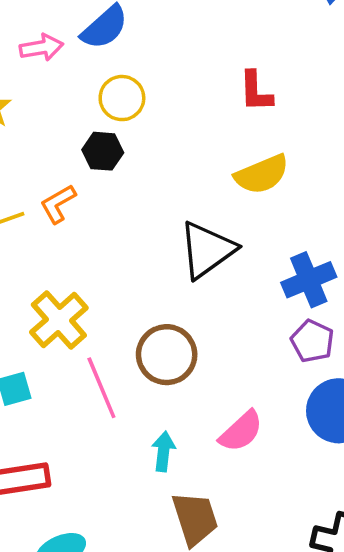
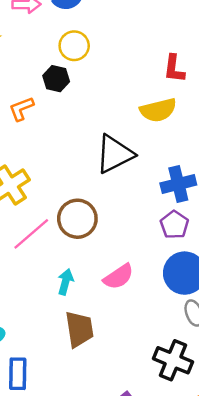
red L-shape: (256, 91) -> (174, 69), moved
pink line: (101, 388) -> (31, 234), turned 63

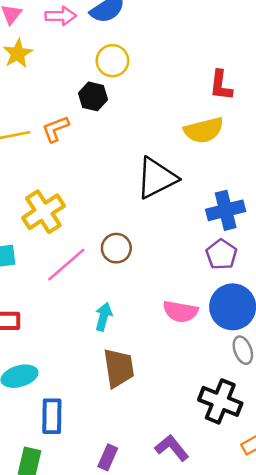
brown circle: (77, 219) -> (116, 248), size x0.7
pink semicircle: (118, 277) -> (180, 312), moved, turned 44

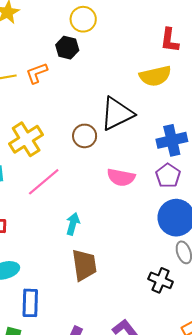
brown circle: (116, 248) -> (85, 136), moved
pink semicircle: (180, 312) -> (121, 177), moved
black cross: (220, 401) -> (161, 280), moved, size x0.7

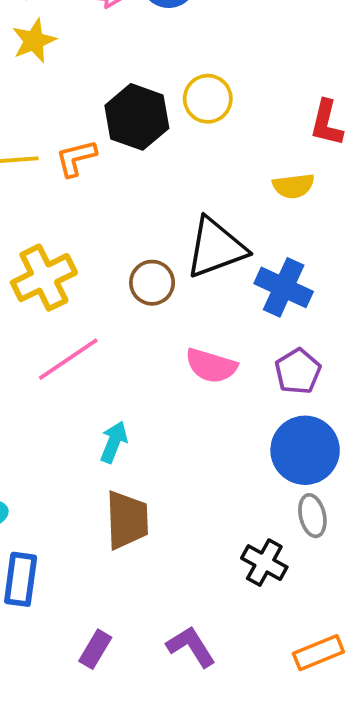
yellow circle: (83, 19) -> (208, 99), moved
black hexagon: (67, 48) -> (137, 117), size x1.5
yellow semicircle: (155, 76) -> (293, 186), size x0.7
blue cross: (172, 140) -> (284, 287), moved, turned 32

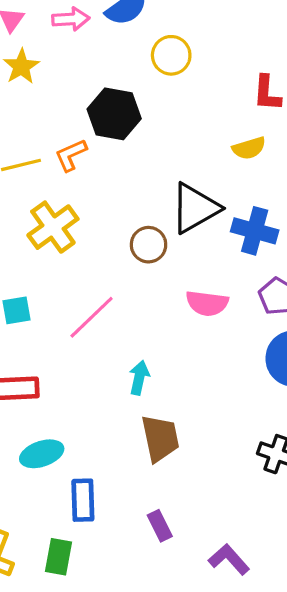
yellow circle: (208, 99) -> (171, 55), moved
yellow cross: (44, 278) -> (53, 227), moved
purple L-shape: (191, 647) -> (229, 559), moved
purple rectangle: (95, 649) -> (160, 526), moved, turned -48

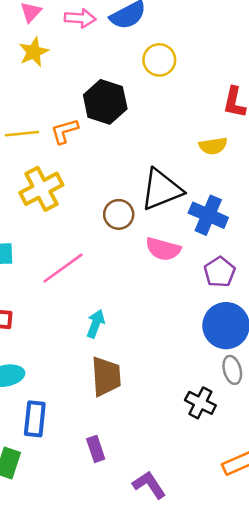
pink semicircle: (207, 303) -> (163, 249), moved

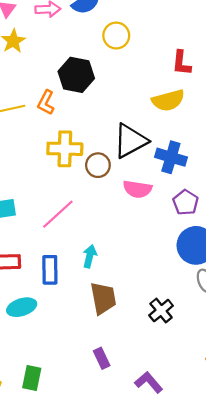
orange L-shape: (65, 131) -> (46, 103), turned -40
yellow semicircle: (213, 146) -> (168, 100), size x1.4
yellow cross: (41, 189) -> (65, 149), moved, turned 36
black cross: (200, 403) -> (161, 311), moved, turned 30
blue rectangle: (35, 419) -> (50, 270), moved

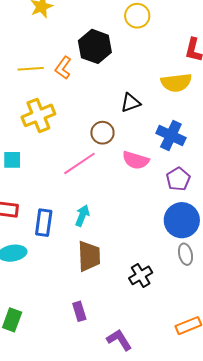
black triangle: (130, 141) -> (131, 103), moved, size x0.6
yellow cross: (65, 149) -> (38, 115), moved, turned -32
pink line: (58, 214) -> (79, 163), moved

